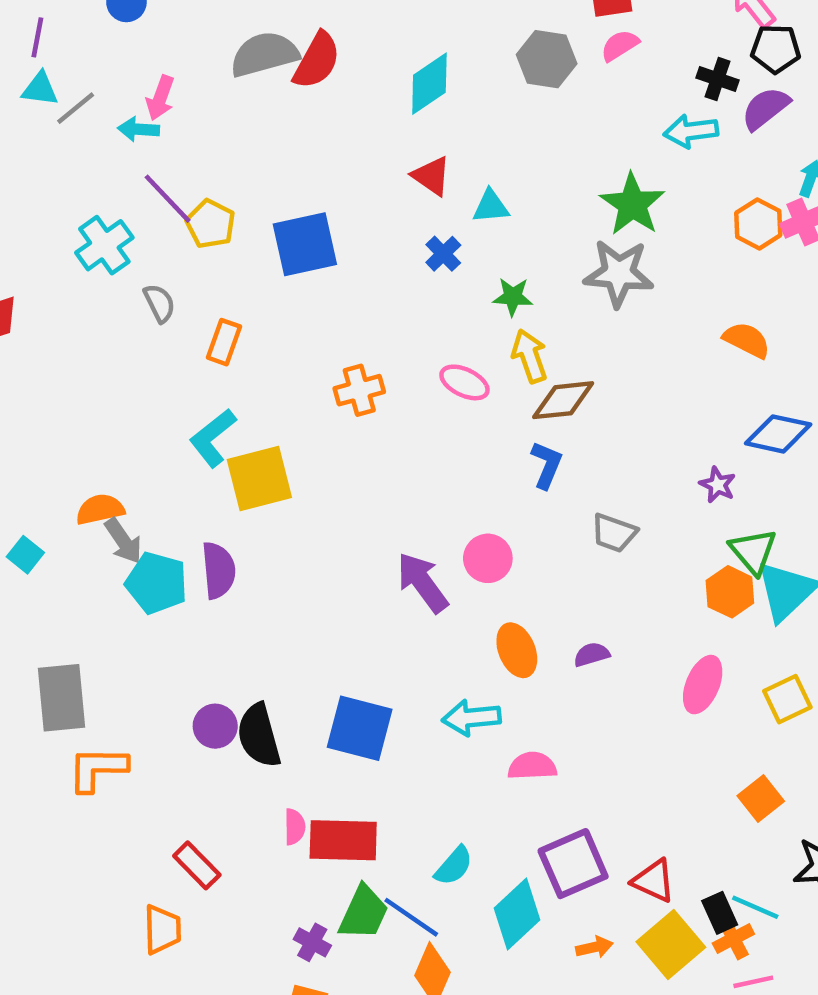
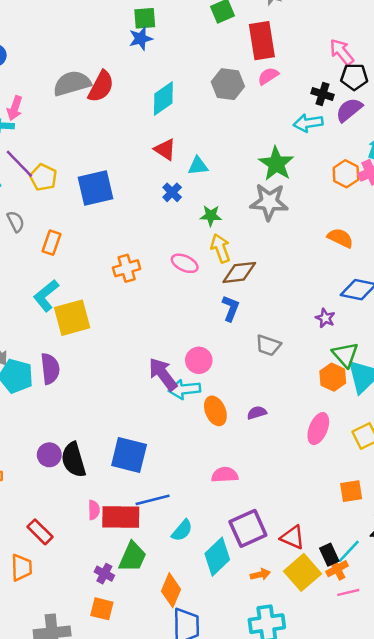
cyan arrow: (471, 718) -> (184, 389), moved
orange square: (761, 799) -> (351, 491), turned 30
cyan line: (755, 907) -> (349, 551), turned -70
blue line: (411, 917) -> (153, 500), moved, turned -48

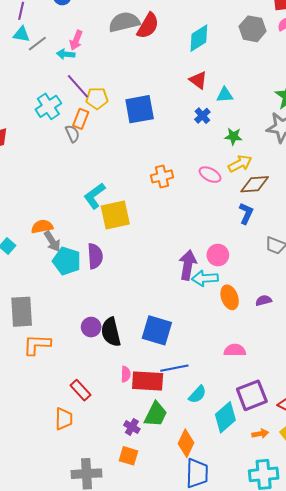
yellow pentagon: (43, 177) -> (97, 98), turned -30
orange rectangle: (52, 243) -> (81, 119), moved
yellow arrow: (220, 248) -> (240, 164), turned 80
purple arrow: (163, 374) -> (188, 265), turned 44

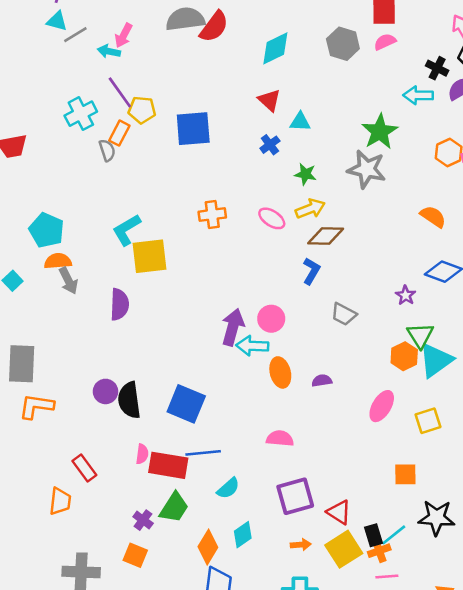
cyan pentagon: (67, 261) -> (47, 230), moved
cyan diamond: (225, 417) -> (243, 535), moved, size x0.7

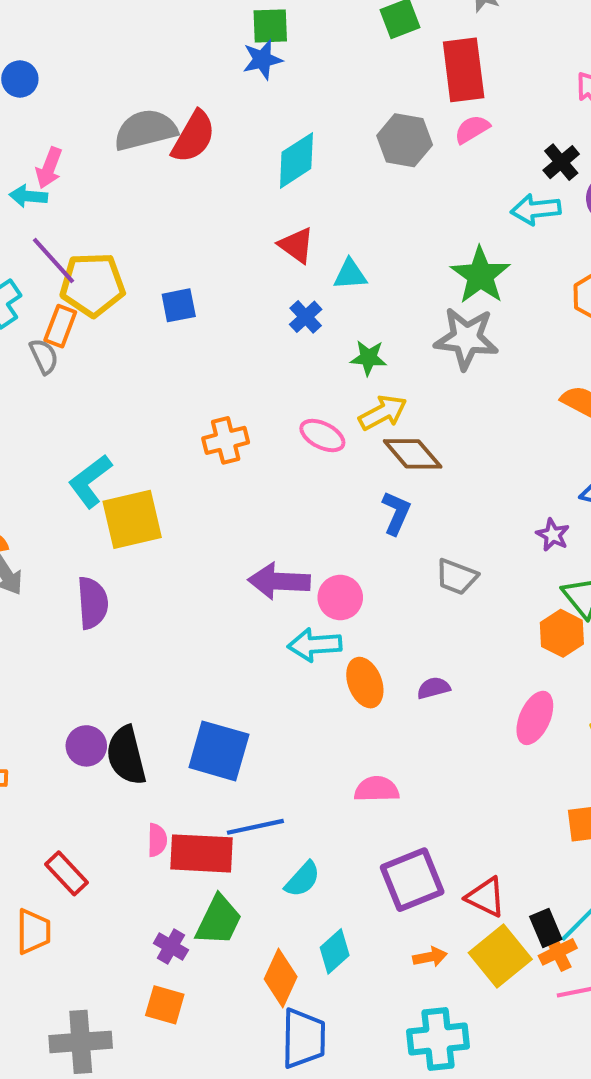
black cross: (437, 68) -> (561, 162), turned 30
yellow pentagon: (142, 110) -> (92, 285), size x1.4
blue square: (193, 129) -> (179, 305), size x0.6
brown diamond: (326, 236) -> (413, 454), turned 54
purple arrow: (233, 327) -> (279, 581), moved, turned -96

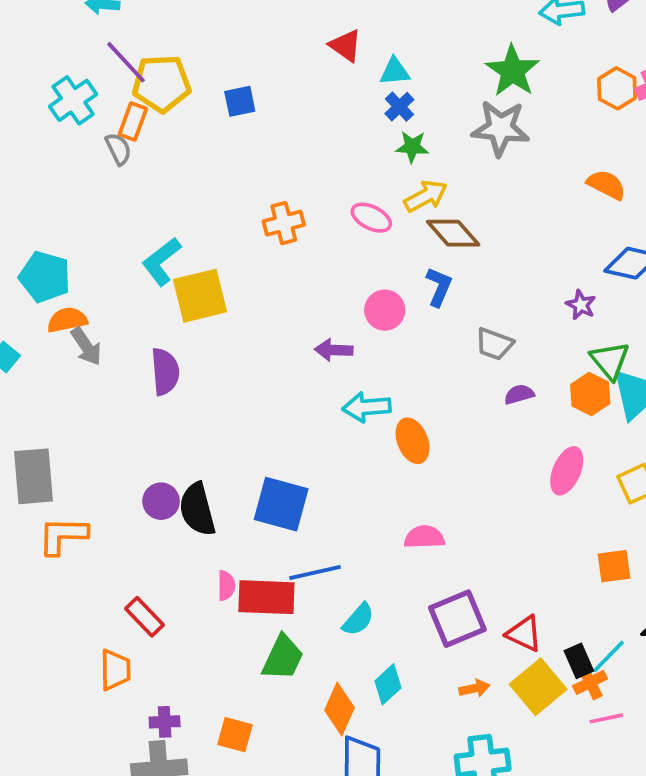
blue cross: (306, 317) -> (399, 107), moved
purple arrow: (279, 581) -> (334, 350), size x0.7
pink circle: (340, 598) -> (385, 310), moved
purple semicircle: (433, 688) -> (519, 394), moved
purple cross: (171, 947) -> (165, 722), moved, turned -32

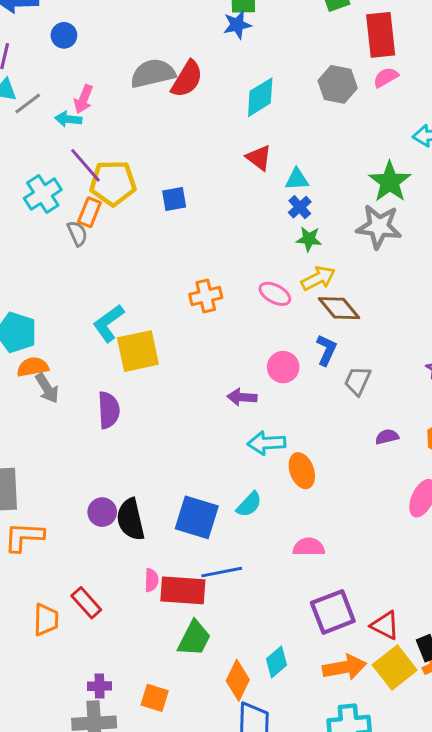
gray trapezoid: (494, 344) -> (358, 381), moved, turned 92
cyan semicircle: (358, 619) -> (249, 504), moved
orange trapezoid: (115, 670) -> (46, 620), moved
orange arrow: (475, 688) -> (345, 667), size x1.8

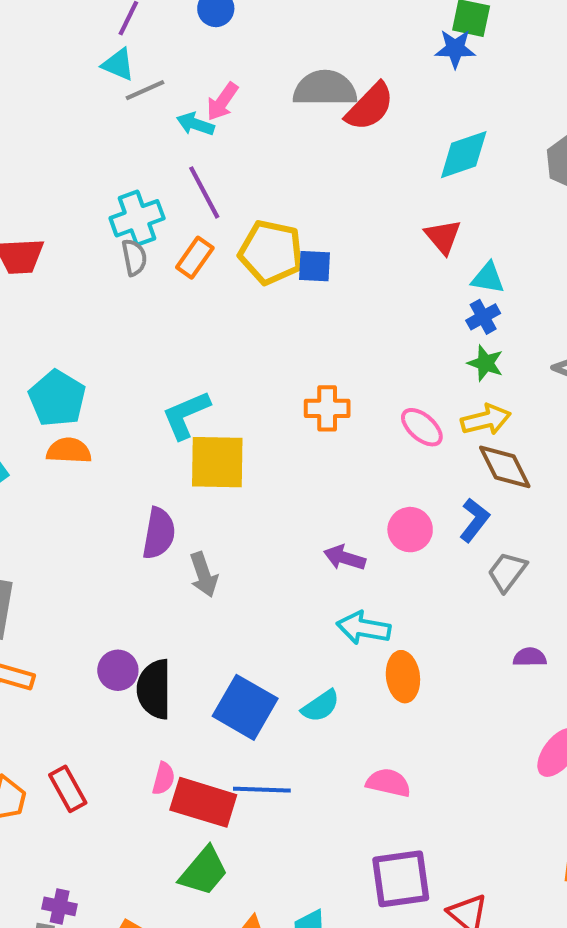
yellow pentagon: (113, 183) -> (271, 252), moved
gray semicircle: (77, 233) -> (134, 257), moved
gray arrow: (47, 388) -> (204, 575), moved

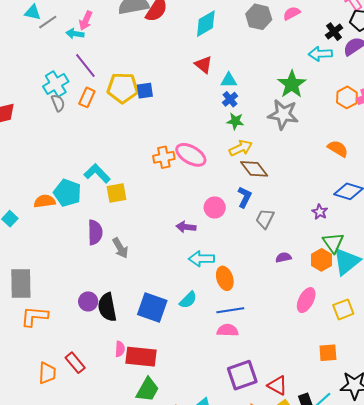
cyan pentagon: (57, 398) -> (67, 193), moved
cyan L-shape: (186, 415) -> (97, 173), turned 80
pink ellipse: (422, 427) -> (191, 155), moved, size x1.4
yellow square: (217, 462) -> (116, 193), size x0.7
blue line: (262, 790) -> (230, 310), moved

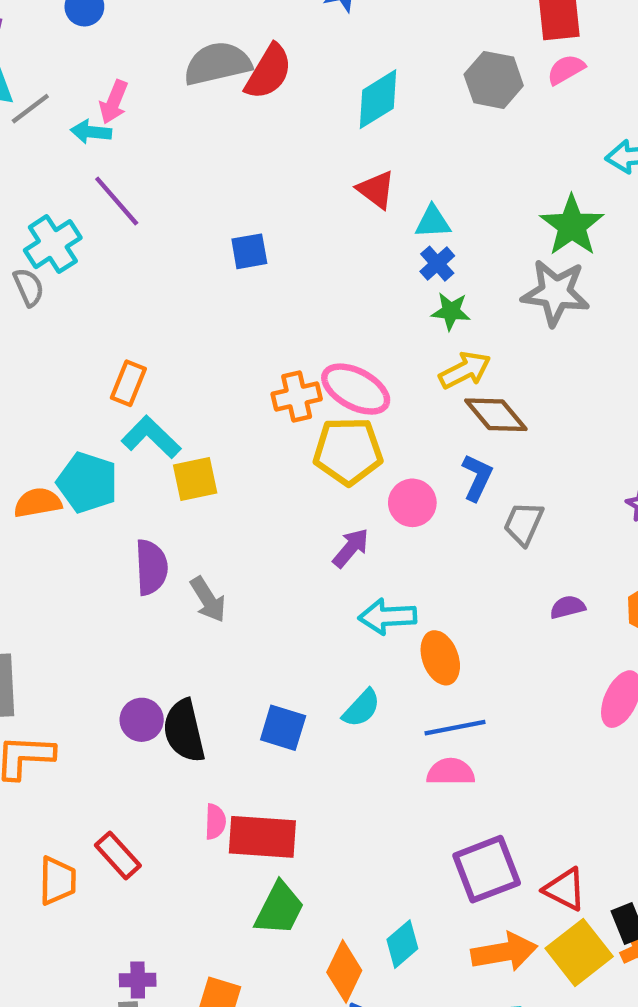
yellow pentagon: (123, 88) -> (348, 451), moved
orange rectangle: (87, 97) -> (128, 383), moved
gray semicircle: (58, 103) -> (29, 287), moved
purple arrow: (186, 227) -> (351, 548), turned 126
blue square: (152, 307) -> (283, 728), size x0.7

